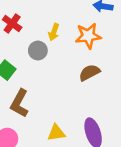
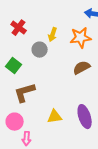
brown L-shape: (19, 103) -> (25, 93), turned 45

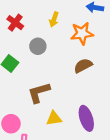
yellow arrow: (53, 35) -> (54, 19), moved
brown L-shape: (25, 93) -> (39, 93), moved

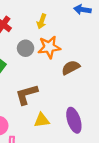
orange star: (82, 33) -> (49, 47), moved

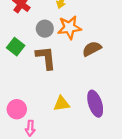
brown L-shape: (27, 94) -> (46, 58), moved, turned 100

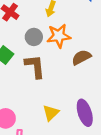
yellow triangle: (62, 104) -> (51, 113), turned -36

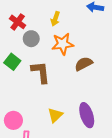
gray circle: (34, 37) -> (31, 39), moved

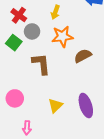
green square: (12, 62) -> (14, 43), moved
pink circle: (13, 120) -> (15, 98), moved

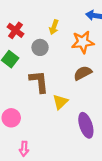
gray circle: (32, 31) -> (40, 47), moved
orange star: (62, 37) -> (83, 42), moved
yellow triangle: (55, 106) -> (60, 102), moved

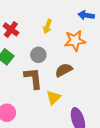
gray circle: (40, 47) -> (38, 55), moved
brown semicircle: (83, 73) -> (64, 70), moved

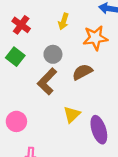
brown L-shape: (33, 78) -> (47, 81), turned -130
yellow triangle: (54, 97) -> (72, 114), moved

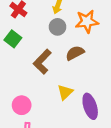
gray circle: (53, 54) -> (58, 27), moved
pink circle: (16, 121) -> (22, 105), moved

